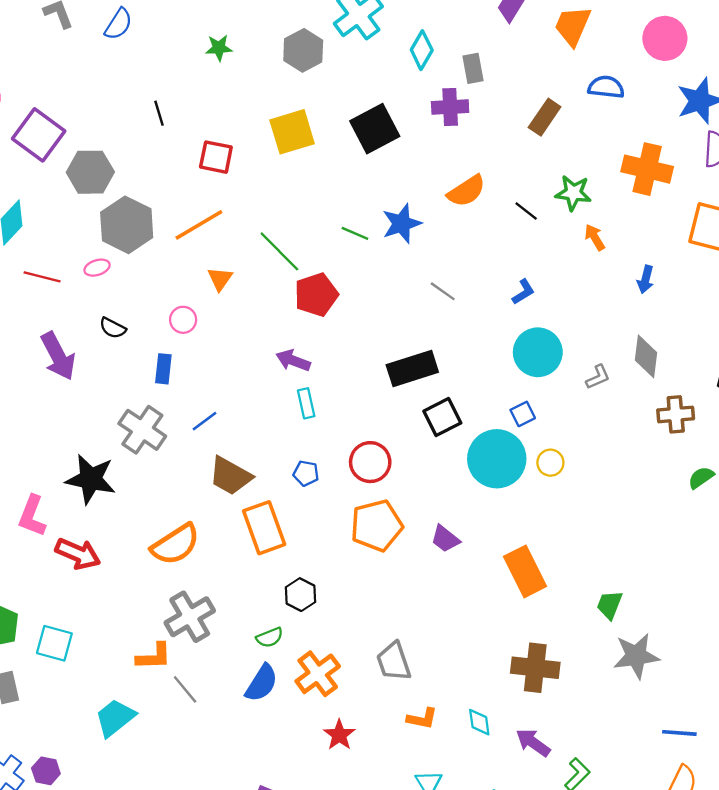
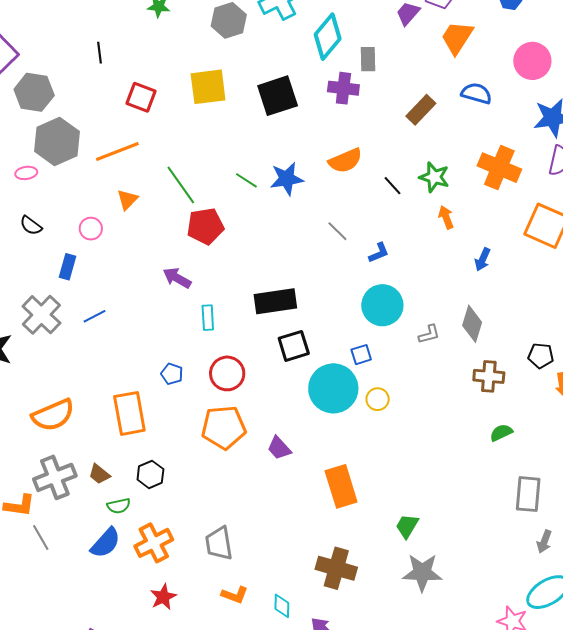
cyan diamond: (422, 50) -> (328, 37), size x1.4
gray line: (443, 291) -> (337, 231), moved
cyan rectangle: (306, 403) -> (208, 318), moved
brown trapezoid: (230, 476) -> (99, 474), moved, size x0.6

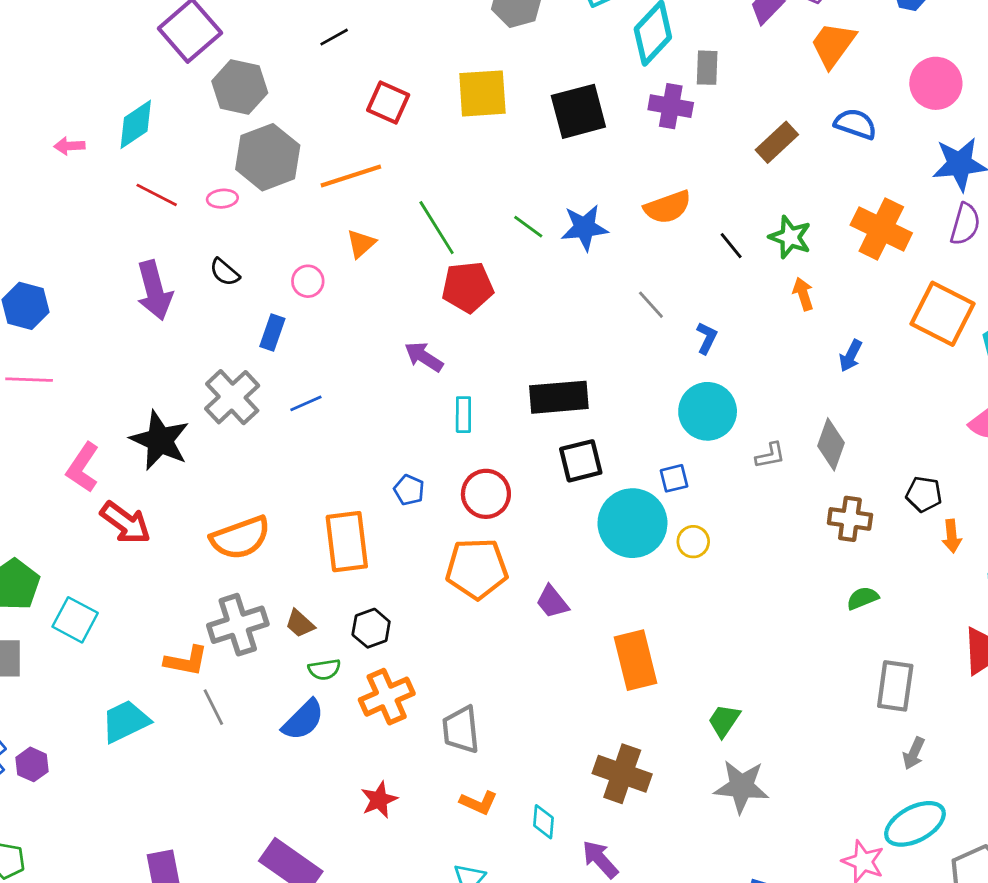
black line: (100, 53) -> (334, 37), turned 65
blue L-shape: (379, 253) -> (707, 338), turned -45
orange cross: (154, 543) -> (387, 697), moved

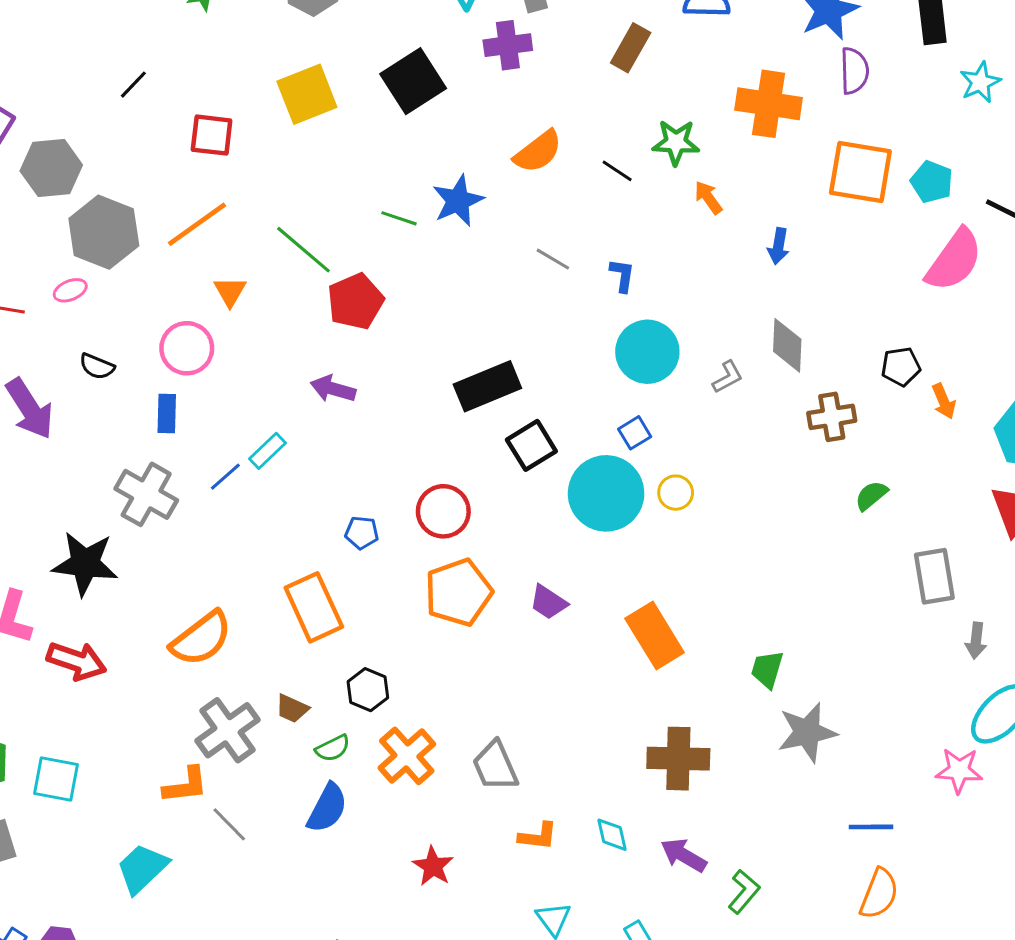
pink circle: (308, 281) -> (187, 348), size x1.5
cyan rectangle: (463, 415) -> (267, 451), moved, turned 64

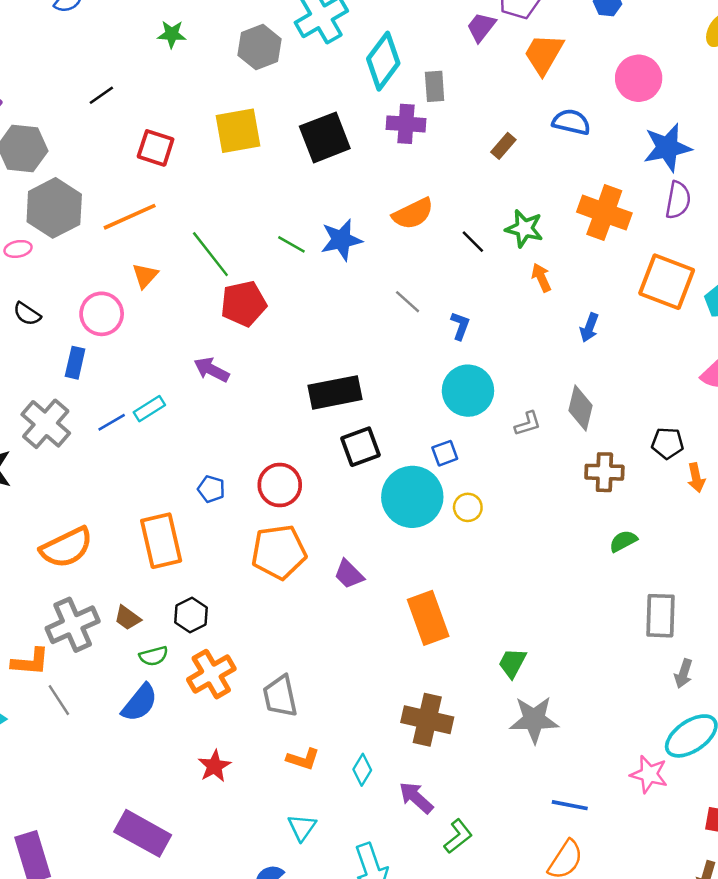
brown rectangle: (631, 48) -> (503, 146), size x0.7
cyan diamond: (612, 835) -> (362, 770), turned 32

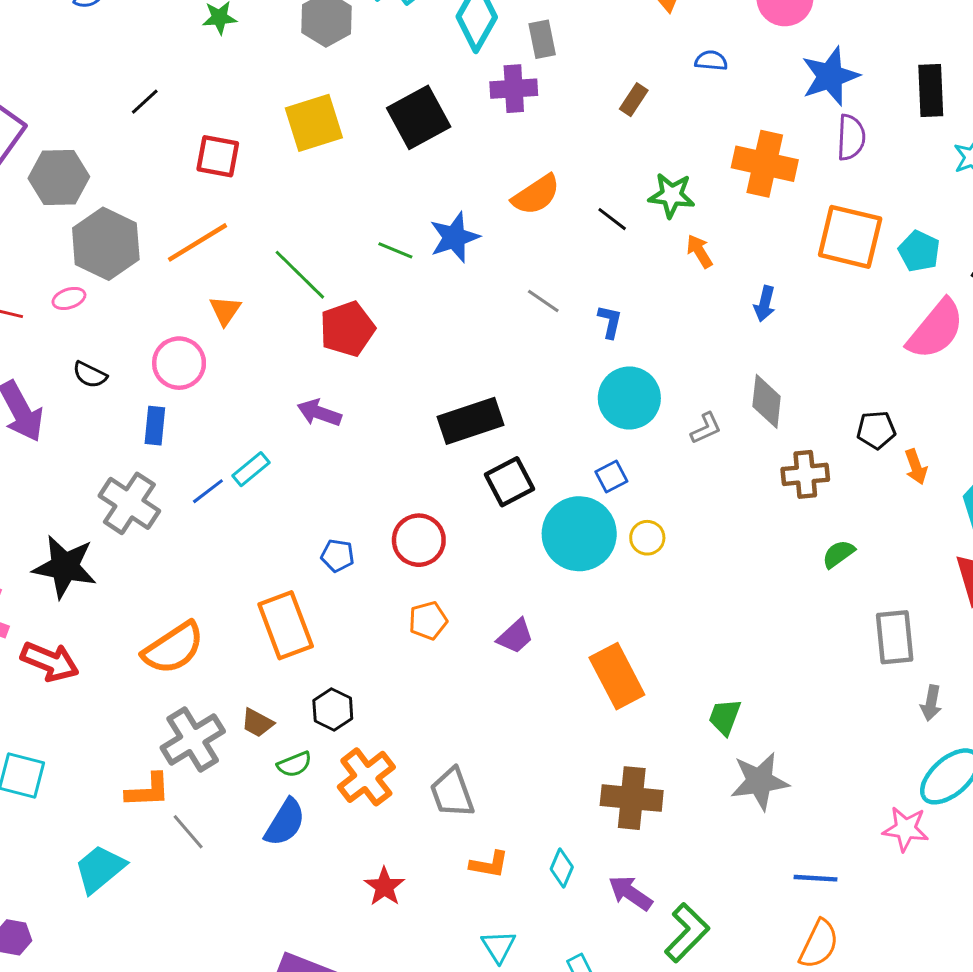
blue semicircle: (571, 122) -> (711, 61), size x0.7
orange pentagon: (279, 552) -> (428, 621), size x0.6
purple trapezoid: (349, 574) -> (515, 636), turned -80
green L-shape: (458, 836) -> (687, 933), size x1.4

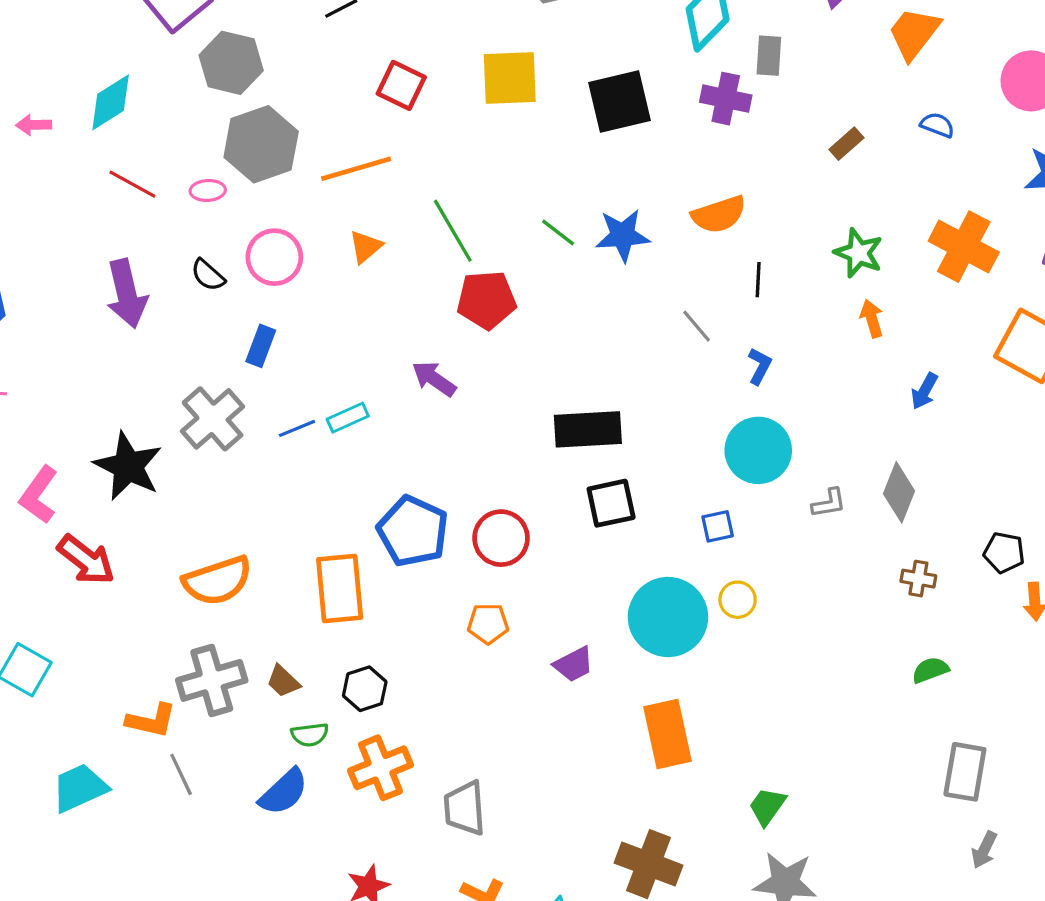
black line: (612, 219) -> (758, 280), moved, turned 40
pink circle: (179, 363) -> (274, 257), moved
brown cross: (805, 474) -> (918, 579), size x0.7
cyan circle: (579, 534) -> (668, 617), moved
blue pentagon: (338, 556) -> (413, 531), size x2.0

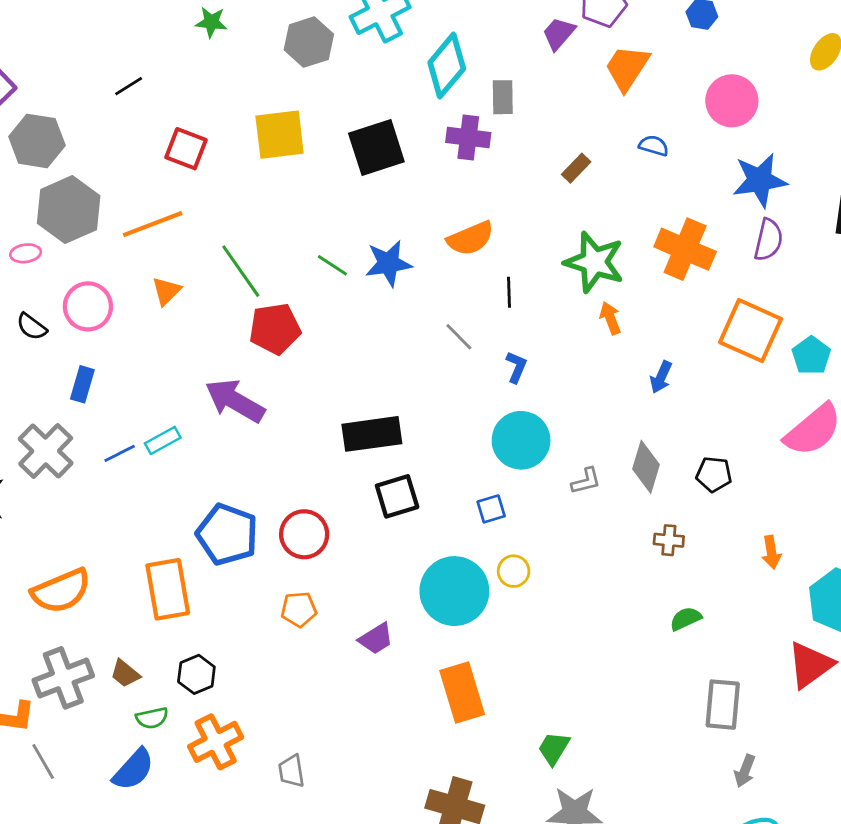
green star: (859, 253) -> (594, 262), size x1.4
purple arrow: (434, 379) -> (235, 401), size x1.5
black pentagon: (1004, 553) -> (714, 474), moved
gray trapezoid: (465, 808) -> (291, 771), size x0.7

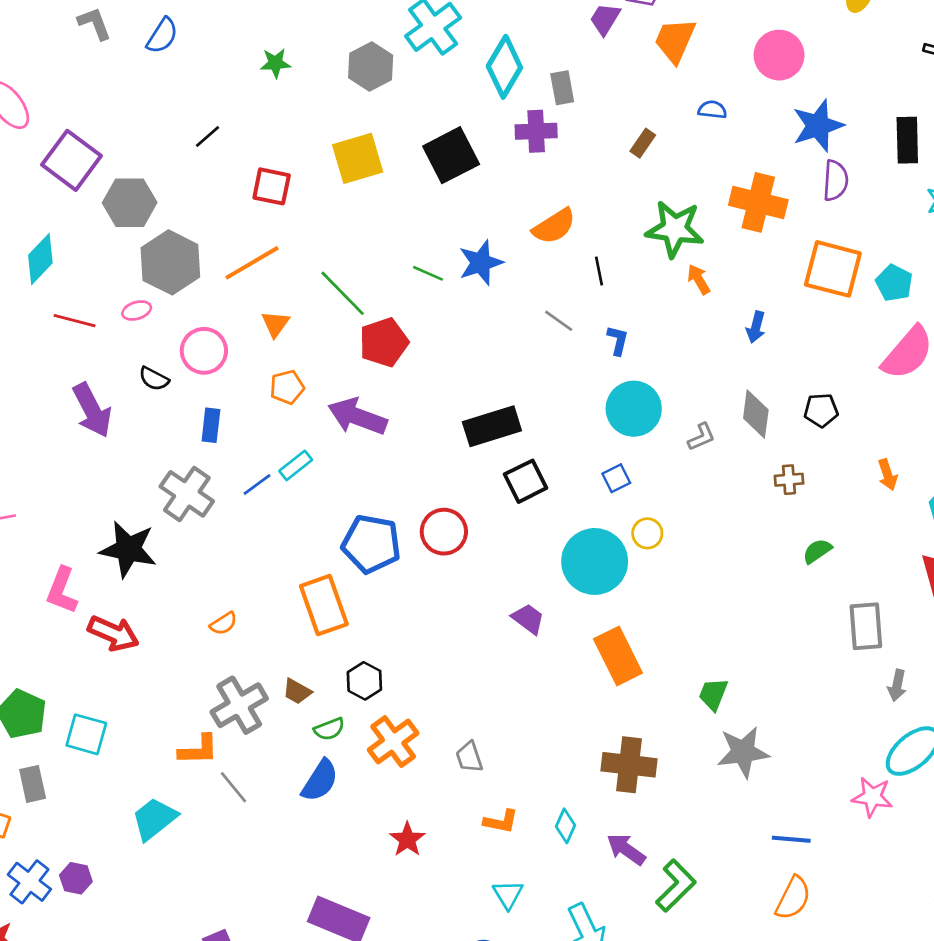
orange semicircle: (61, 591) -> (224, 623), size x0.5
orange pentagon: (299, 609) -> (287, 387), moved
purple trapezoid: (376, 639) -> (528, 619), turned -102

